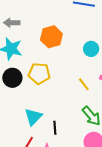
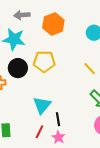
gray arrow: (12, 23) -> (22, 15), moved
black line: (55, 128) -> (58, 119), moved

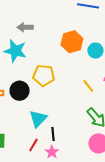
orange hexagon: (53, 24) -> (72, 42), moved
black circle: (18, 68) -> (20, 91), moved

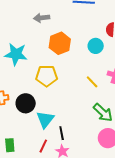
gray arrow: (25, 27) -> (42, 18), moved
orange hexagon: (72, 42) -> (60, 43), moved
black circle: (20, 91) -> (26, 103), moved

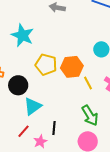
orange hexagon: (60, 43) -> (72, 67), moved
black line: (62, 133) -> (54, 128), moved

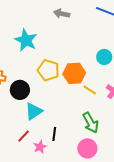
yellow line: (88, 83) -> (90, 90), turned -32

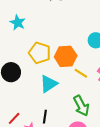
cyan star: (26, 40) -> (18, 23), size x0.7
cyan triangle: (34, 111) -> (49, 84), moved

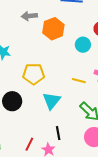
orange hexagon: (66, 56) -> (53, 29), moved

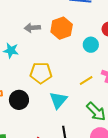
gray arrow: (29, 16) -> (32, 28), moved
yellow line: (79, 81) -> (86, 81), turned -48

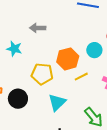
orange hexagon: (62, 28) -> (68, 59), moved
yellow line: (86, 81) -> (81, 77), moved

